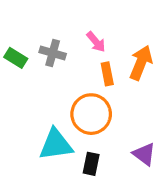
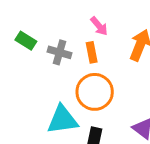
gray cross: (53, 53) -> (59, 52), moved
orange rectangle: (107, 74) -> (92, 52), moved

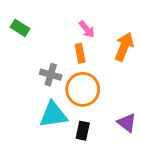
green rectangle: (26, 41) -> (20, 28), moved
gray cross: (59, 52) -> (51, 75), moved

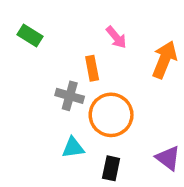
orange rectangle: (80, 53) -> (92, 68), moved
cyan triangle: (53, 115) -> (73, 148), size x0.6

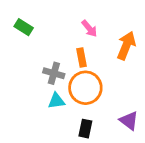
orange rectangle: (92, 68) -> (81, 57), moved
cyan triangle: (73, 148) -> (56, 101), moved

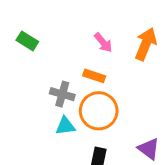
orange arrow: (126, 46) -> (146, 44), moved
orange rectangle: (81, 57) -> (94, 76), turned -60

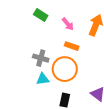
green rectangle: (27, 41) -> (41, 15), moved
orange rectangle: (94, 76) -> (72, 46), moved

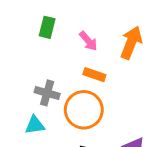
green rectangle: (41, 15) -> (47, 27), turned 72
cyan triangle: (43, 79) -> (35, 125), moved

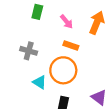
gray cross: (47, 93) -> (29, 51), moved
cyan triangle: (35, 125) -> (39, 82), moved, turned 40

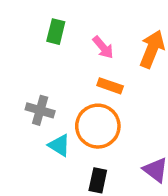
gray cross: (29, 51) -> (40, 110), moved

